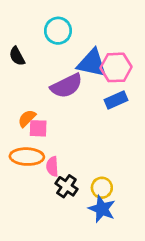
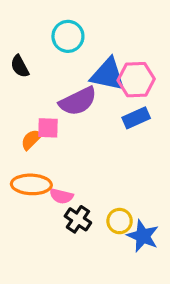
pink square: (38, 128) -> (48, 128), moved
pink semicircle: (52, 166) -> (61, 196), turned -72
blue star: (102, 209) -> (143, 236), moved

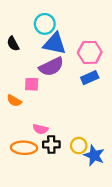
blue triangle: (108, 75) -> (55, 44), moved
orange semicircle: (31, 140) -> (14, 101), moved, turned -104
orange ellipse: (31, 184) -> (24, 148), moved
black cross: (78, 219) -> (51, 144), turned -35

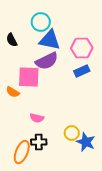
pink square: (32, 84) -> (29, 77), size x1.6
black cross: (51, 144) -> (39, 142), moved
orange ellipse: (24, 148) -> (22, 152), moved, turned -70

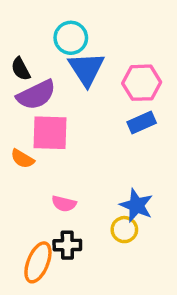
blue triangle: (50, 40) -> (86, 69), turned 45
purple semicircle: (47, 61) -> (36, 95), moved
blue star: (86, 142) -> (136, 205), moved

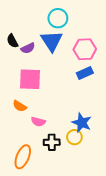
cyan circle: (71, 38) -> (58, 18), moved
purple semicircle: (36, 95) -> (28, 48), moved, size x0.6
orange semicircle: (22, 159) -> (20, 106), moved
black cross: (67, 245) -> (52, 142), moved

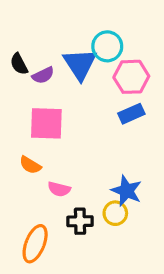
cyan circle: (58, 18) -> (107, 46), moved

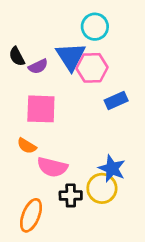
cyan circle: (107, 46) -> (95, 27), moved
pink hexagon: (131, 77) -> (92, 68), moved
pink semicircle: (59, 189) -> (52, 167), size x1.5
yellow circle: (115, 213) -> (102, 188), size x1.4

